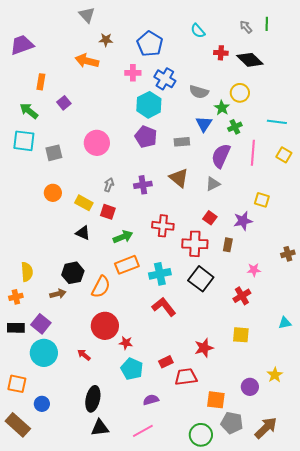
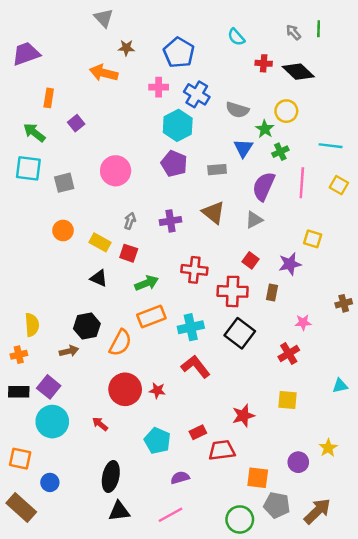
red star: (126, 343) -> (157, 391), moved

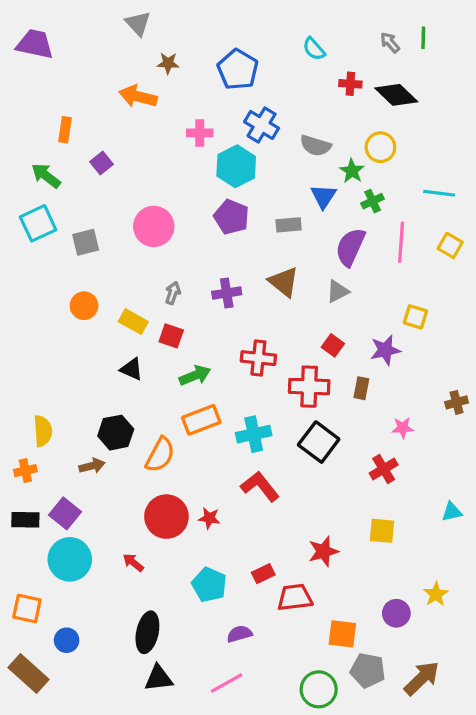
purple trapezoid: (26, 54) -> (35, 44), moved, turned 32
pink cross: (159, 87) -> (200, 133), moved
cyan square: (28, 168) -> (38, 223), turned -32

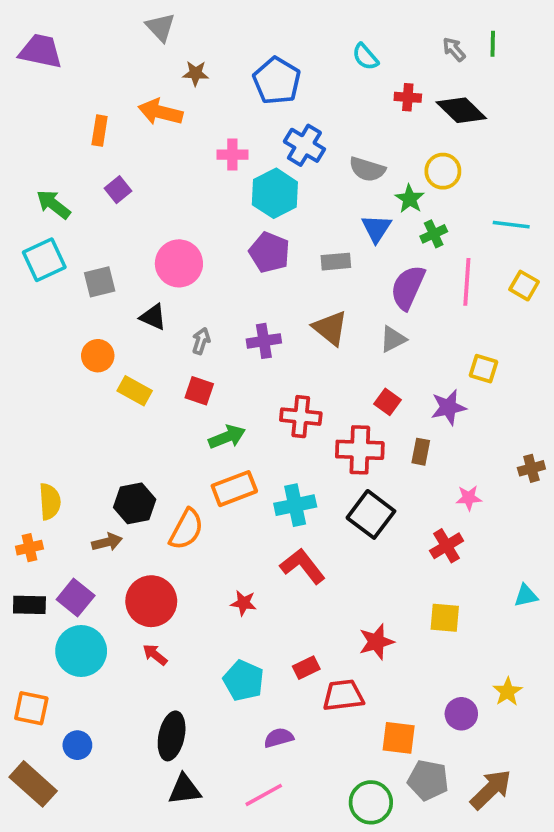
orange rectangle: (65, 130) -> (100, 131), moved
yellow rectangle: (133, 322) -> (135, 391), moved
black triangle: (132, 369) -> (153, 317), moved
red circle: (166, 517) -> (151, 601), moved

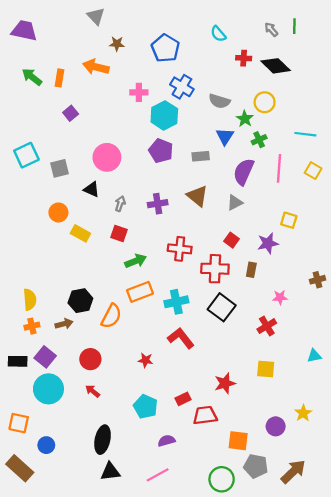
green arrow: (53, 204) -> (32, 77), moved
orange cross: (29, 548) -> (32, 326), moved
red circle: (151, 601) -> (90, 359), size x0.7

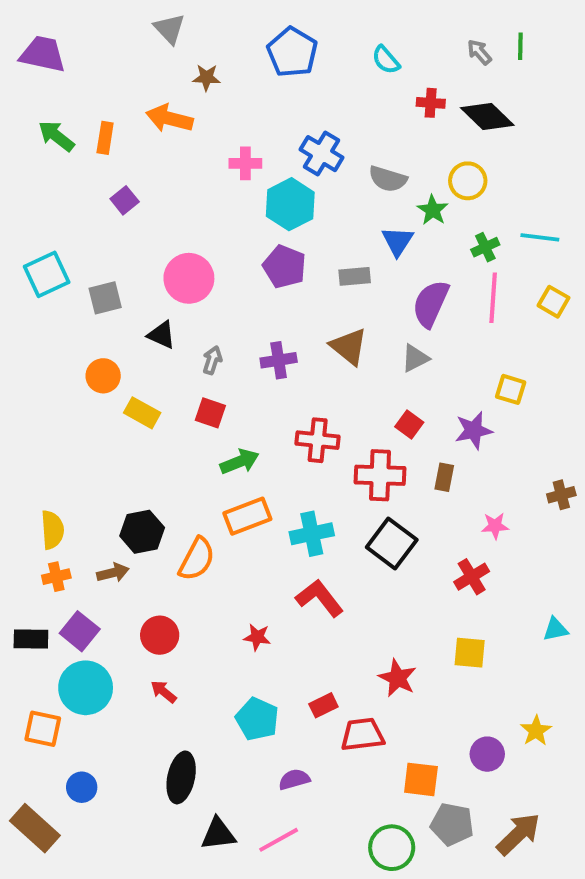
blue pentagon: (165, 48) -> (292, 52), moved
green cross: (259, 140) -> (485, 247), moved
red star: (225, 383) -> (398, 678), turned -30
orange square: (19, 423) -> (43, 729), moved
black triangle: (110, 472) -> (218, 834), moved

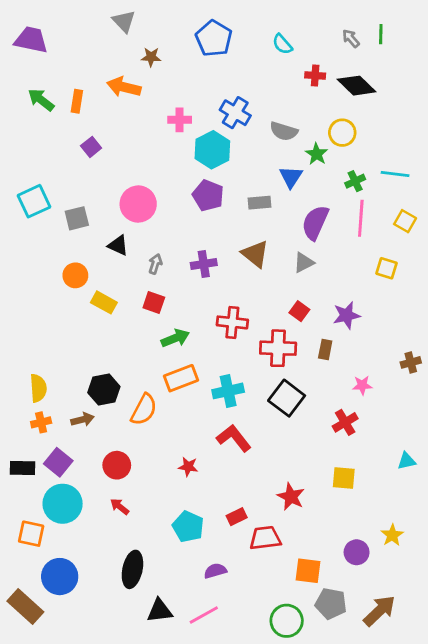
yellow square: (511, 389) -> (387, 268), moved
blue circle: (82, 787) -> (60, 577), size x1.6

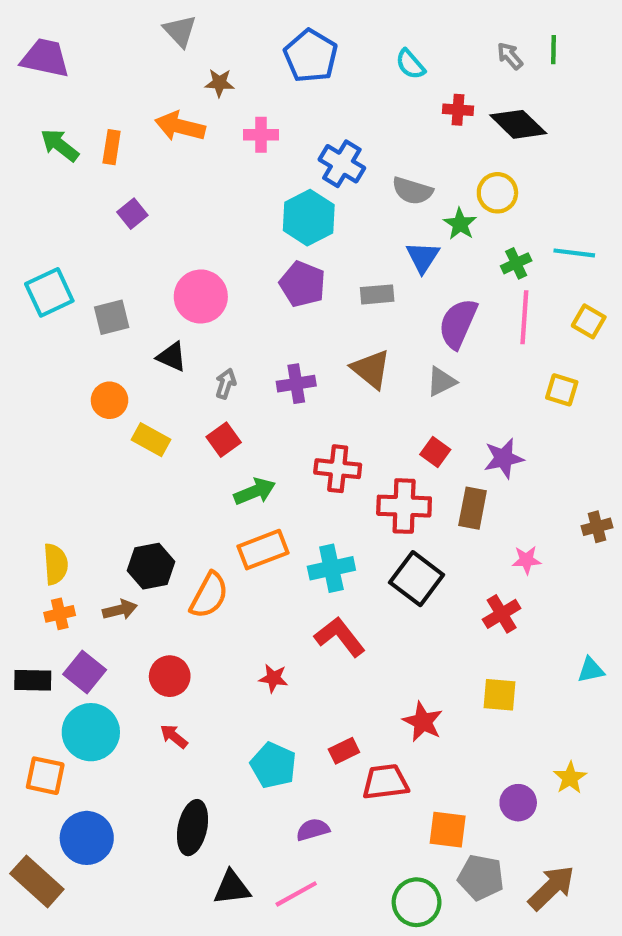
pink cross: (180, 120) -> (261, 135), moved
red square: (154, 302) -> (224, 440), turned 35
brown rectangle: (325, 350) -> (473, 508), size x1.4

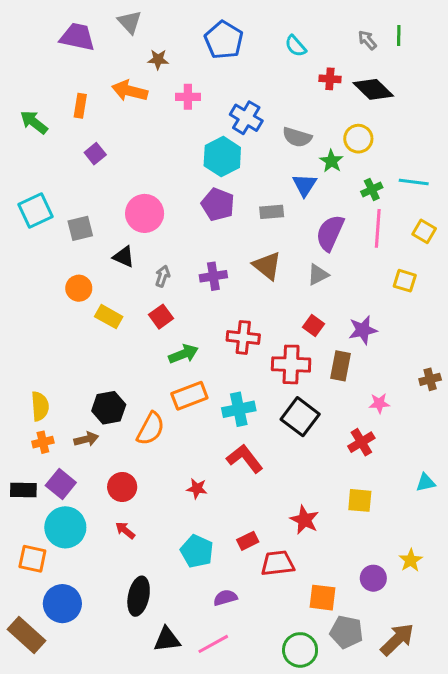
purple trapezoid: (45, 58) -> (77, 37), moved
green arrow: (60, 145) -> (34, 122), moved

